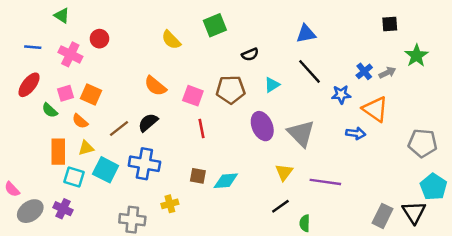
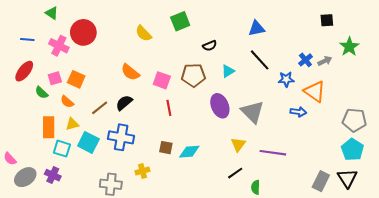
red circle: (99, 39) -> (83, 32), size x1.6
cyan pentagon: (433, 187) -> (352, 150), moved

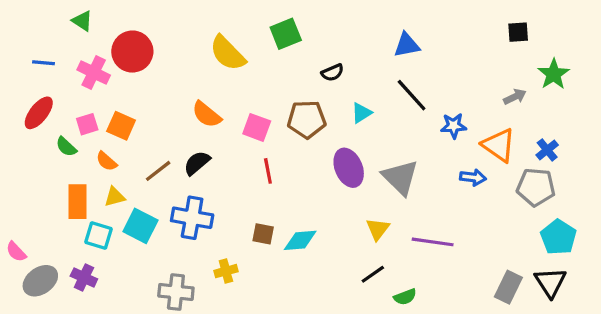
yellow semicircle: (143, 33) -> (228, 53), size x1.4
blue cross: (305, 60) -> (547, 150), moved
gray pentagon: (354, 120) -> (536, 187), moved
green semicircle: (256, 187) -> (405, 297), turned -112

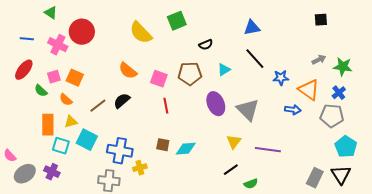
green star: (554, 74) -> (343, 67), moved, turned -30
blue cross: (192, 218) -> (120, 151), moved

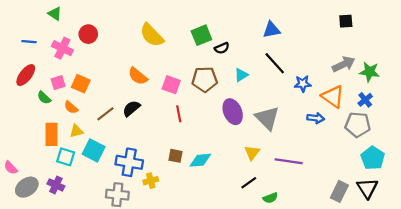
green square: (177, 21) -> (201, 35), moved
red circle: (82, 32) -> (88, 34), size x0.7
gray arrow: (319, 60) -> (344, 64), size x1.5

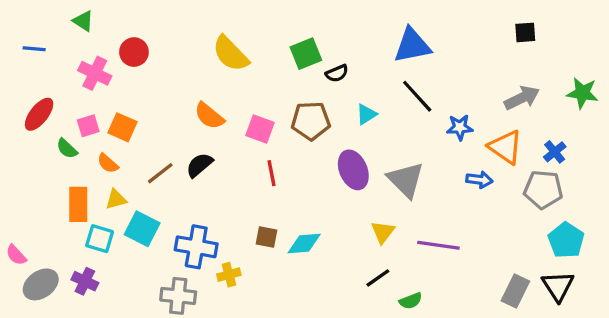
blue triangle: (271, 30) -> (412, 45), size x1.4
blue line: (29, 42) -> (34, 49), moved
green star: (369, 72) -> (582, 93), moved

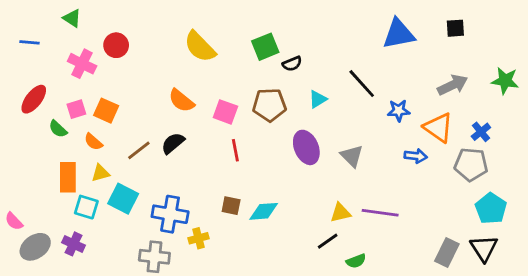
blue triangle: (412, 45) -> (399, 34), moved
gray triangle: (406, 180) -> (352, 156), size x0.7
yellow triangle: (383, 232) -> (340, 213), moved, turned 40

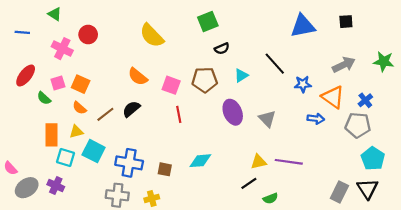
green square: (265, 47) -> (208, 22), moved
orange semicircle: (93, 142) -> (80, 108), moved
brown square: (231, 206) -> (165, 169), moved
yellow cross: (198, 238) -> (152, 198), moved

